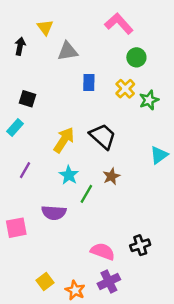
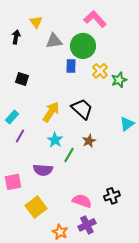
green circle: (136, 57) -> (83, 46), moved, size x1.6
cyan rectangle: (15, 128) -> (12, 117), moved
yellow square: (45, 282) -> (36, 207), moved, size x1.5

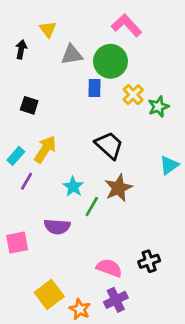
yellow arrow: (51, 112) -> (45, 149), moved
brown star: (89, 141) -> (118, 188), size x1.5
yellow square: (36, 207) -> (49, 295), moved

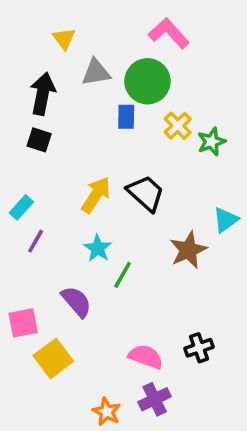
black arrow: (21, 49) -> (43, 94), moved, size x1.6
yellow arrow: (45, 149) -> (96, 195), moved
brown star: (118, 188) -> (188, 250), moved
purple semicircle: (57, 227) -> (76, 302), turned -135
yellow square: (49, 295) -> (53, 358), moved

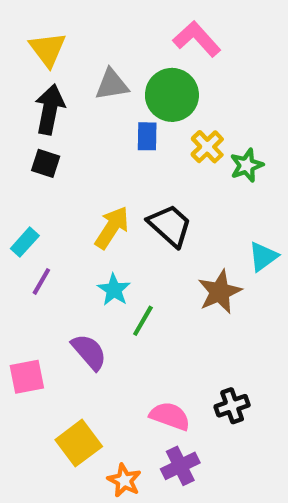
yellow triangle: (64, 39) -> (48, 49), moved, size x1.4
yellow square: (53, 358) -> (79, 443), moved

